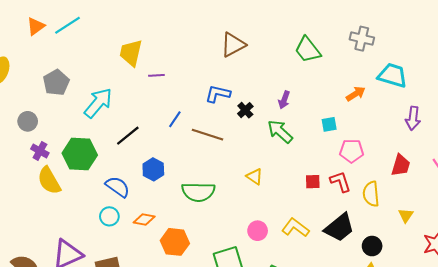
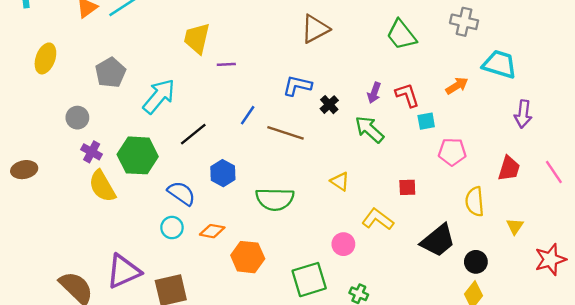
red L-shape: (340, 182) -> (407, 95), moved
yellow L-shape: (295, 228) -> (378, 219), moved

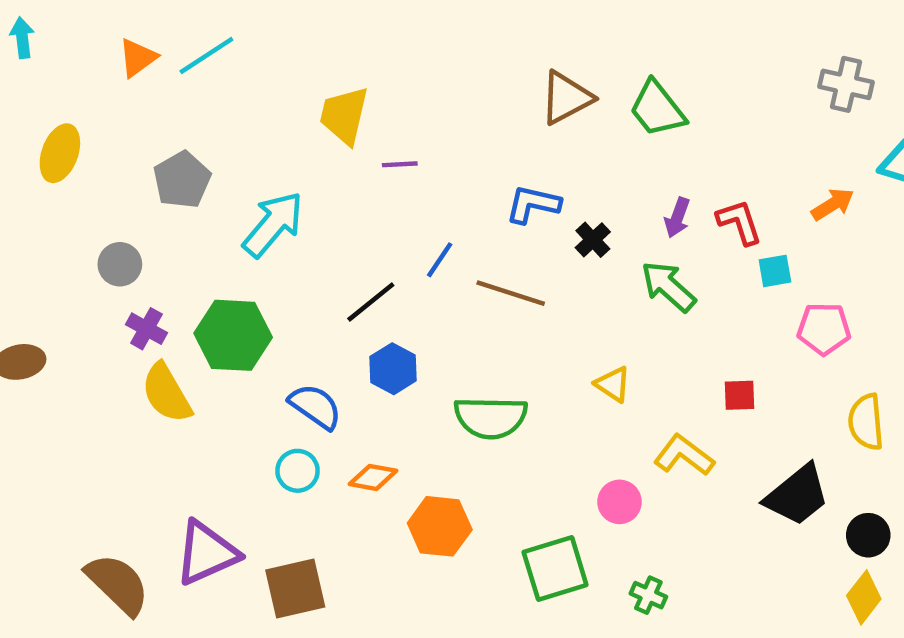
green trapezoid: (401, 35) -> (657, 109), moved
black line: (193, 134) -> (371, 302), moved

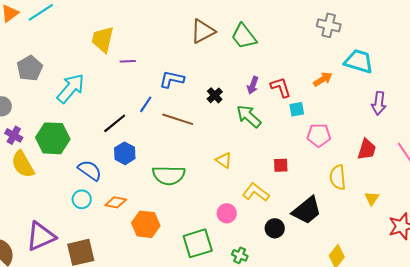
blue L-shape: (533, 204) -> (172, 79), moved
black circle: (868, 535) -> (275, 228), moved

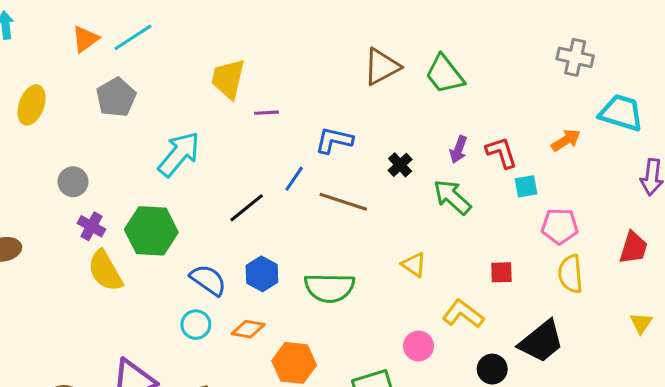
gray pentagon: (30, 68) -> (116, 97), moved
blue hexagon: (125, 153) -> (262, 274), moved
yellow semicircle: (338, 177) -> (571, 274), moved

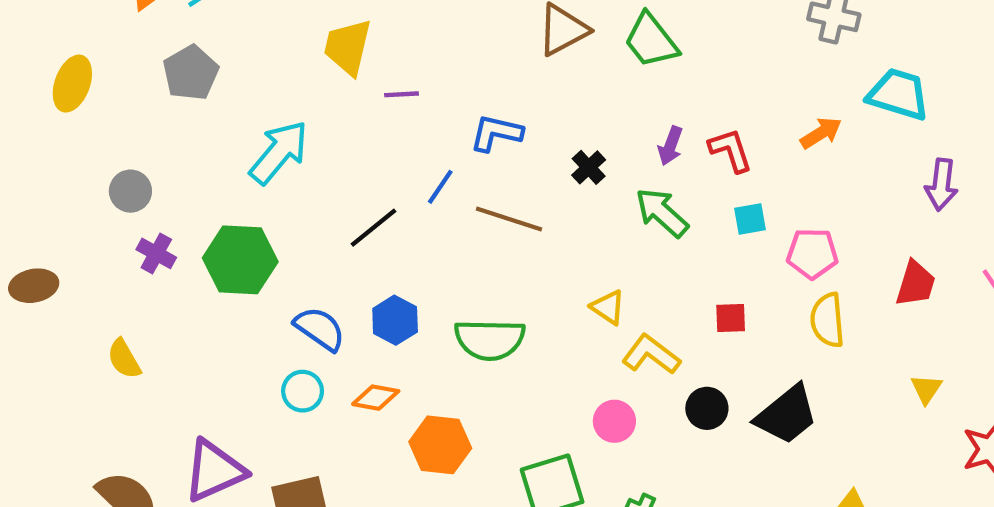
cyan square: (526, 186) -> (750, 219), moved
yellow semicircle: (105, 271) -> (124, 359), moved, size x0.7
yellow L-shape: (463, 314) -> (651, 355), moved
black circle: (492, 369) -> (707, 408), moved

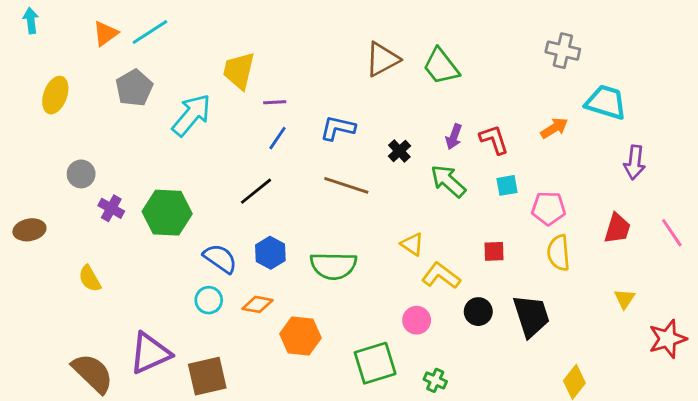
cyan arrow: (279, 152) -> (191, 115), moved
blue line: (440, 187) -> (278, 138), moved
gray circle: (130, 191) -> (81, 174), moved
black trapezoid: (787, 415) -> (531, 316), turned -69

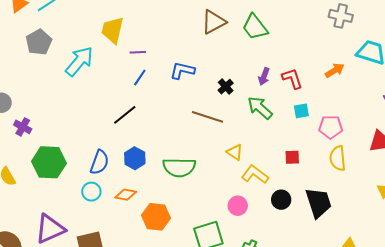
brown line: (346, 185) -> (207, 117), moved
green hexagon: (167, 213) -> (49, 162), moved
blue semicircle: (220, 259) -> (99, 162), turned 75

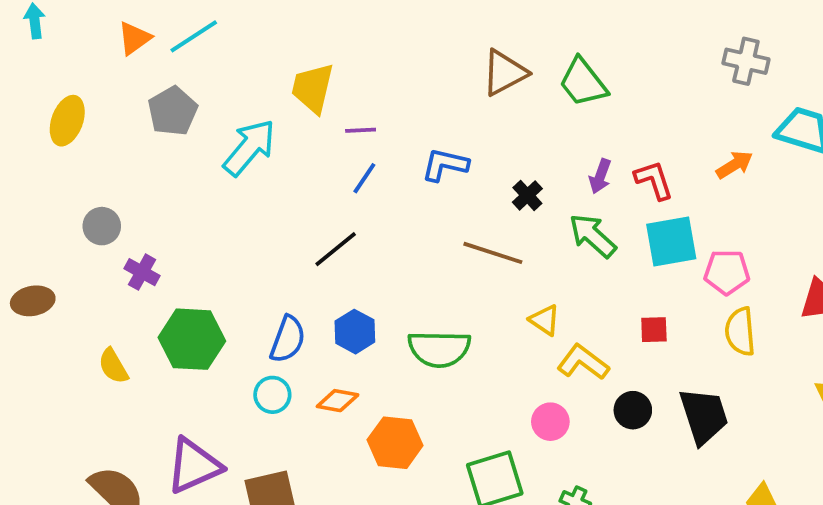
cyan square: (301, 111) -> (671, 241), size x1.8

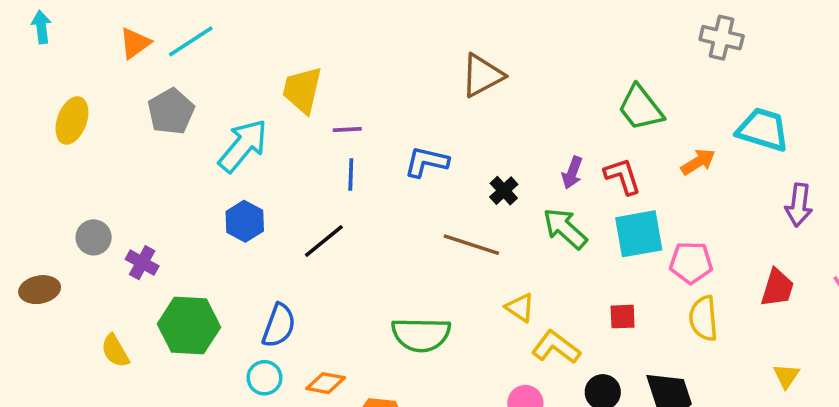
gray cross: (746, 61) -> (722, 38), moved
green trapezoid: (583, 82) -> (641, 108), moved
blue line: (364, 178) -> (351, 174), turned -32
gray circle: (102, 226) -> (94, 237), moved
blue hexagon: (355, 332) -> (245, 221), moved

